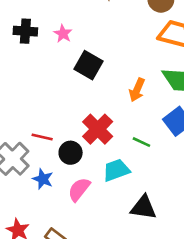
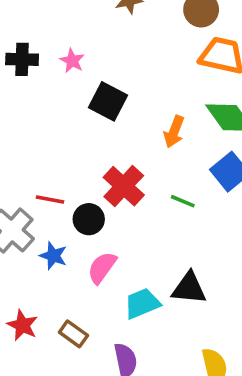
cyan trapezoid: (116, 170) -> (142, 304), moved

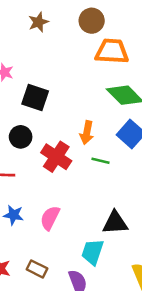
orange arrow: (174, 132) -> (87, 133), moved
black circle: (89, 219) -> (21, 137), moved
cyan trapezoid: (142, 304) -> (92, 252), moved, turned -40

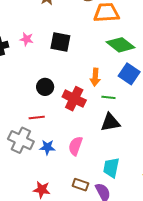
black square: (35, 98) -> (60, 42), moved
black triangle: (115, 223) -> (110, 122), moved
brown rectangle: (37, 269) -> (80, 185), moved

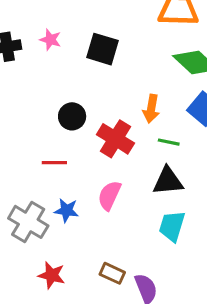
gray cross: (21, 140) -> (28, 222), moved
pink semicircle: (75, 146) -> (109, 195), moved
cyan trapezoid: (111, 168) -> (172, 226), moved

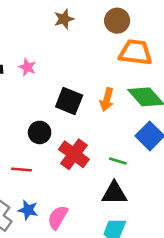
black square: (102, 49) -> (69, 101), moved
orange arrow: (151, 109) -> (107, 100), moved
pink semicircle: (109, 195) -> (58, 217), moved

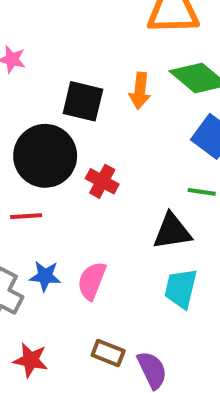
black circle: (40, 132) -> (45, 156), size x1.8
red cross: (74, 154) -> (102, 181), size x0.7
green line: (118, 161) -> (202, 192), moved

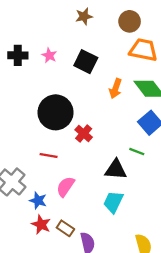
black square: (83, 101) -> (86, 62), moved
red line: (26, 216) -> (49, 156), moved
blue star: (45, 276) -> (38, 201), moved
red star: (31, 360) -> (41, 224), moved

